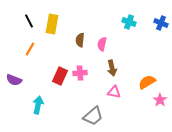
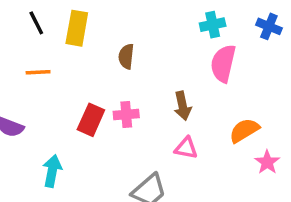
cyan cross: (129, 22) -> (213, 25), turned -32
pink semicircle: (102, 44) -> (223, 63), moved, size x1.5
orange line: (30, 49) -> (38, 72), turned 56

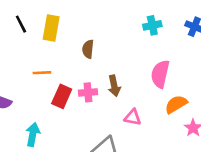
pink semicircle: (223, 63) -> (160, 74), moved
orange line: (38, 72) -> (42, 73), moved
brown arrow: (183, 106) -> (114, 86), moved

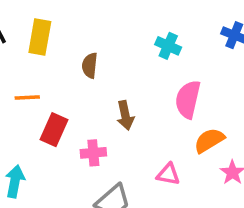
cyan cross: (152, 25) -> (168, 46), moved, turned 36
pink cross: (88, 92) -> (93, 153), moved
pink triangle: (133, 117) -> (168, 174), moved

